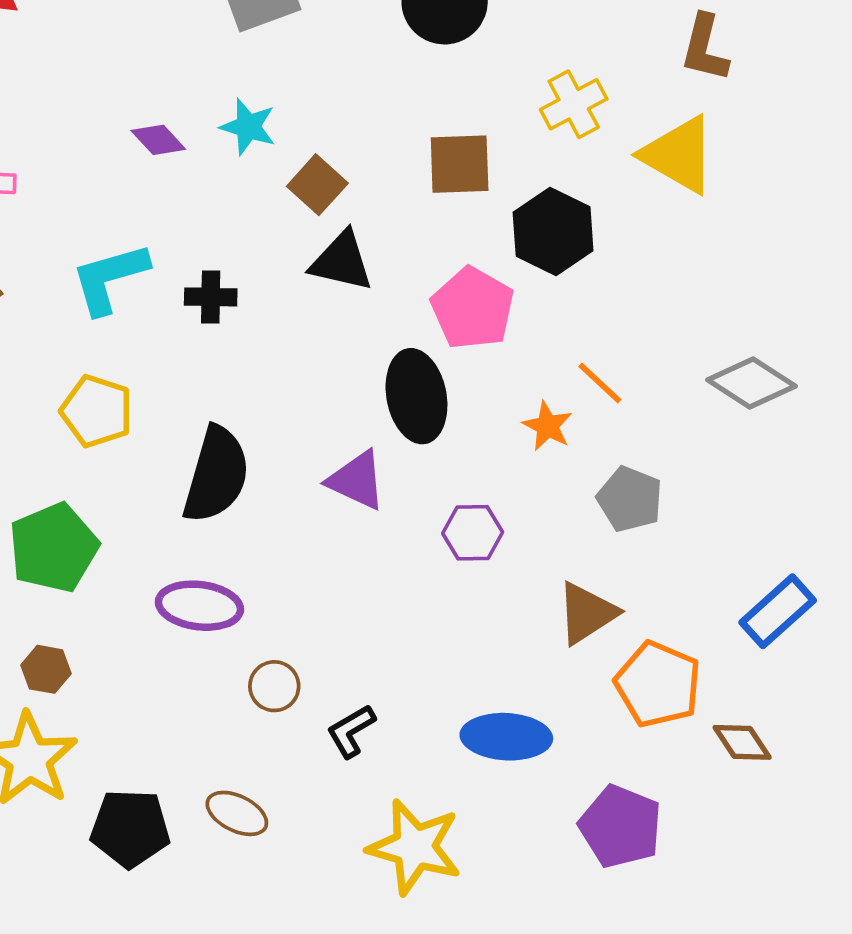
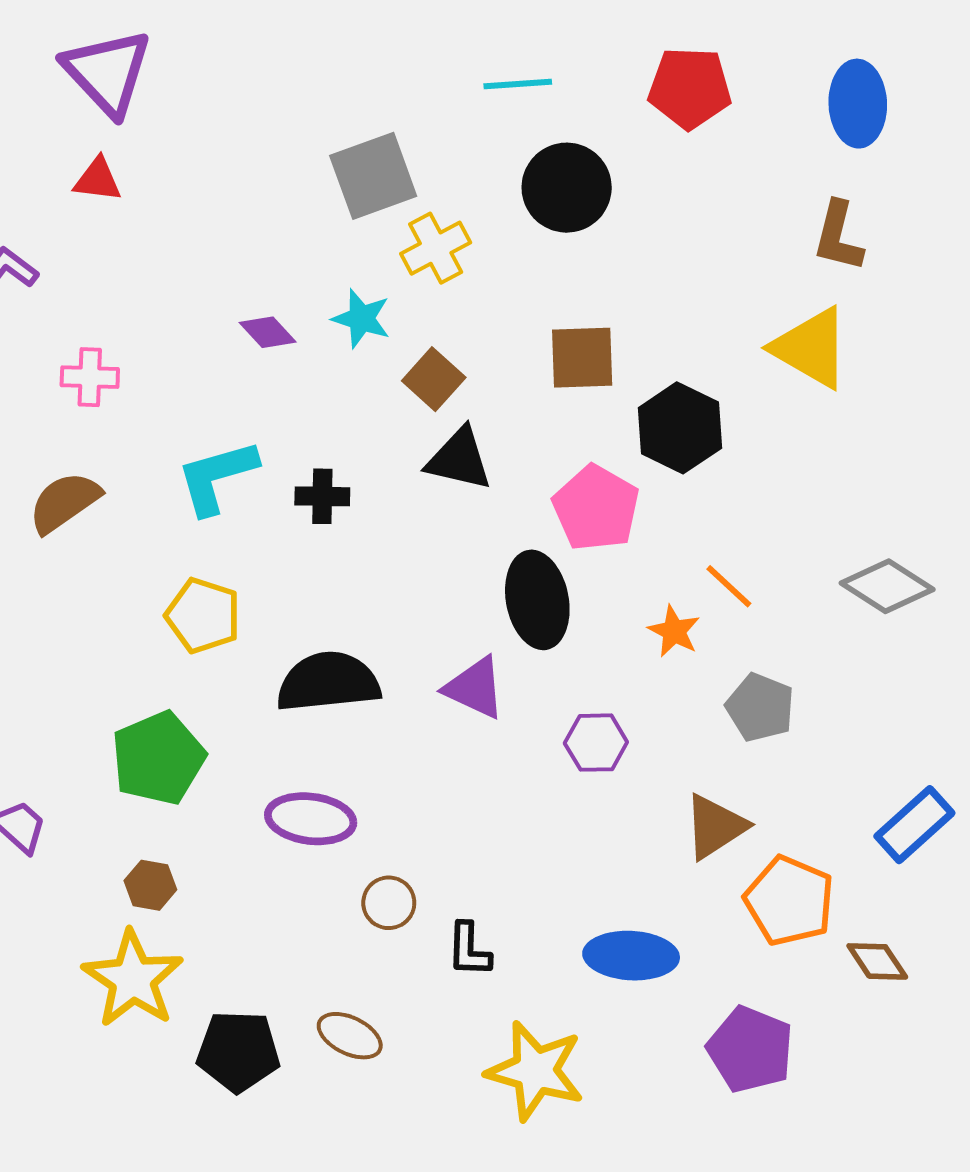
yellow cross: (574, 104) -> (436, 248), moved
black semicircle: (216, 475) -> (328, 682), turned -112
black L-shape: (351, 731) -> (469, 950), turned -58

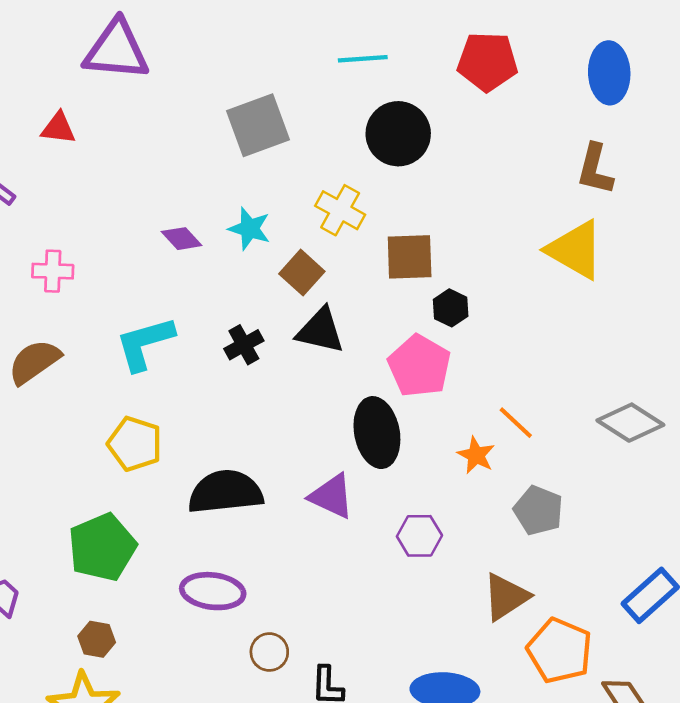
purple triangle: (107, 72) -> (116, 50), moved, turned -42
yellow cross: (436, 248) -> (340, 210), moved, turned -33
black hexagon: (680, 428) -> (451, 308), moved, size x0.6
black cross: (322, 496) -> (244, 345), moved, turned -30

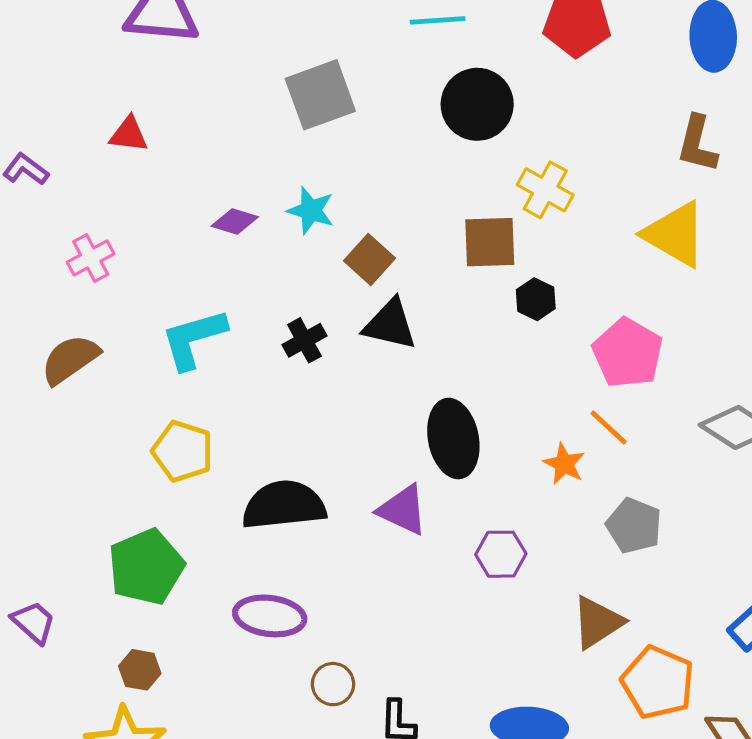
red triangle: (58, 128) -> (129, 134), moved
yellow cross: (340, 210) -> (545, 190), moved
purple diamond: (182, 239) -> (235, 222), turned -30
pink cross: (53, 271) -> (91, 258), turned -30
pink pentagon: (419, 366) -> (628, 353), moved

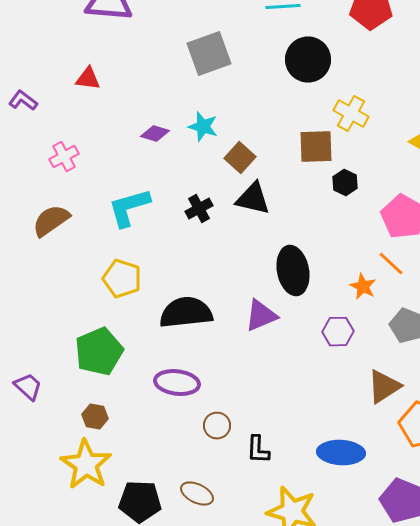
purple triangle: (403, 510) -> (261, 316), turned -48
purple hexagon: (501, 554) -> (338, 332), moved

